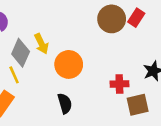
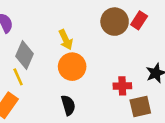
yellow arrow: (41, 44) -> (66, 40), moved

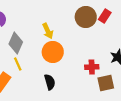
yellow line: (18, 77) -> (18, 64), moved

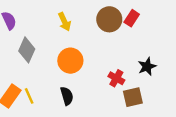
yellow arrow: (48, 31) -> (64, 22), moved
yellow line: (18, 64) -> (29, 96), moved
red cross: (92, 67) -> (116, 78), turned 32

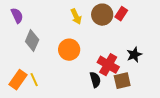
yellow arrow: (64, 22) -> (76, 17), moved
red cross: (116, 78) -> (108, 65), size x1.5
black semicircle: (67, 96) -> (95, 80), moved

